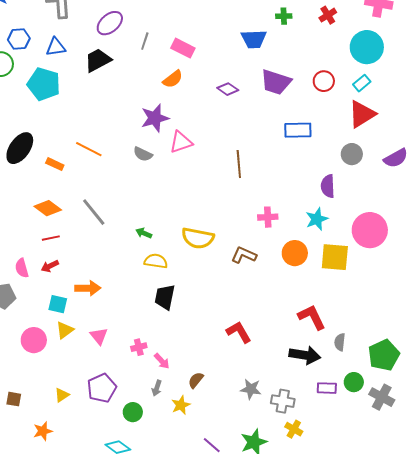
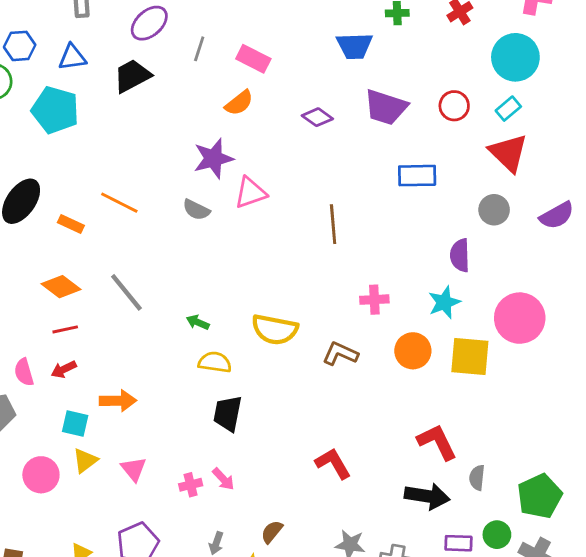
red triangle: (362, 114) -> (508, 153), turned -44
pink arrow: (162, 361) -> (223, 479), moved

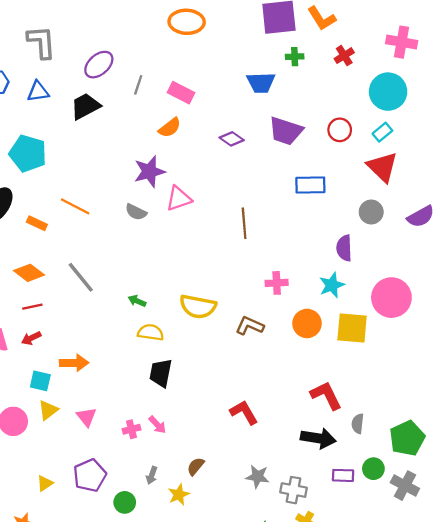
cyan pentagon: (55, 110) -> (28, 153), moved

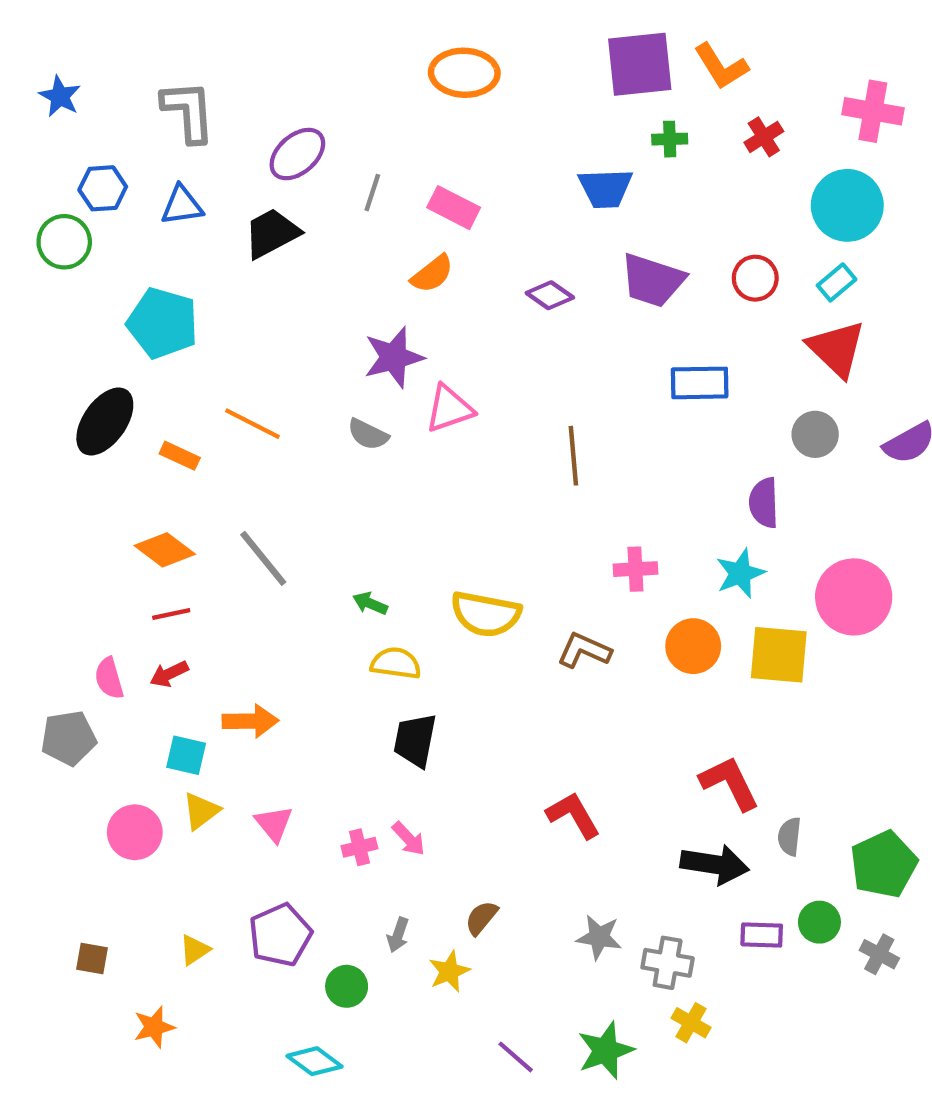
gray cross: (405, 486) -> (879, 954), size x0.7

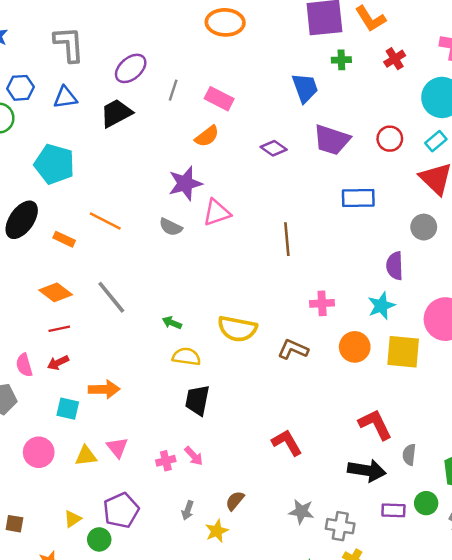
blue trapezoid: (605, 188) -> (305, 88), turned -108
yellow triangle: (201, 811) -> (86, 456), moved, turned 30
green circle: (347, 986) -> (99, 539), moved

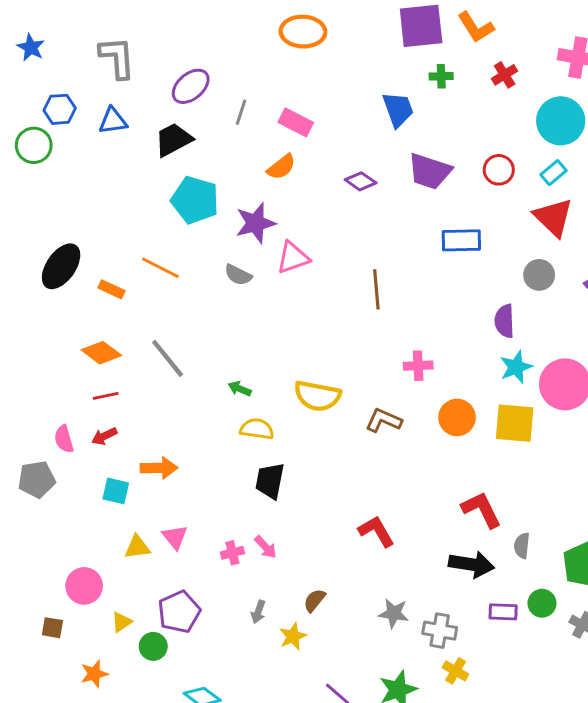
cyan pentagon: (54, 164) -> (195, 200), moved
cyan star: (381, 306) -> (516, 367), moved
pink circle: (39, 452) -> (84, 586), moved

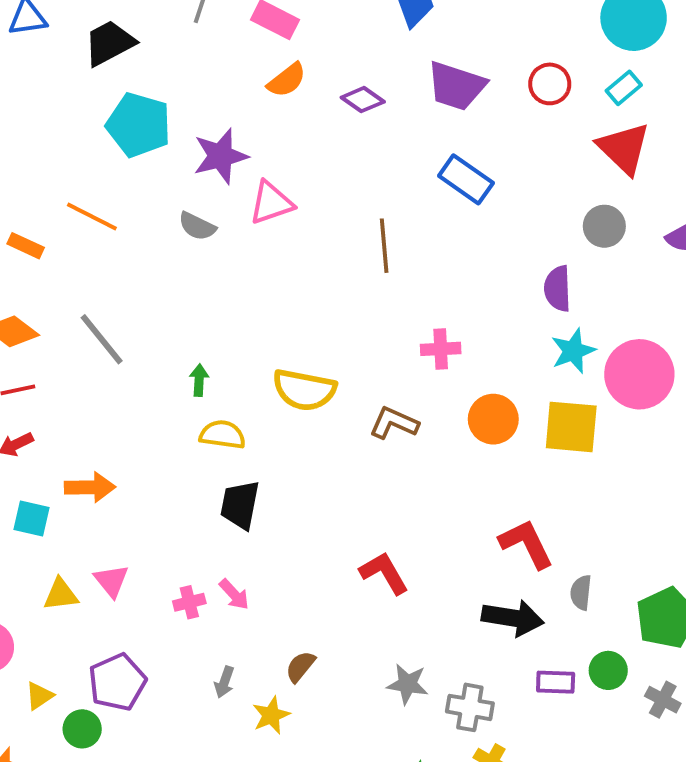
orange semicircle: (281, 167) -> (287, 80), moved
blue rectangle: (461, 240) -> (466, 179), moved, turned 36
green arrow: (240, 389) -> (199, 380), turned 70

